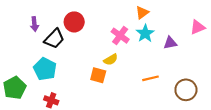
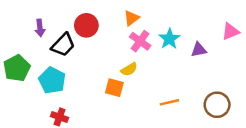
orange triangle: (142, 13) -> (132, 18), moved
orange line: (150, 78) -> (169, 102), moved
green pentagon: (15, 88) -> (17, 68), moved

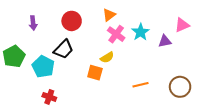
pink triangle: (230, 31) -> (182, 25), moved
black trapezoid: (63, 45) -> (63, 49), moved

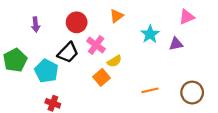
pink triangle: (182, 25) -> (187, 17), moved
pink cross: (116, 34) -> (96, 45), moved
orange square: (95, 73) -> (101, 77), turned 35

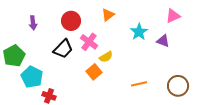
purple triangle: (176, 44) -> (163, 41), turned 32
cyan pentagon: (46, 71) -> (32, 77), moved

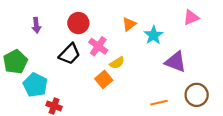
orange triangle: (108, 15) -> (129, 24), moved
purple triangle: (163, 41) -> (176, 62), moved, size x1.5
orange line: (139, 84) -> (159, 103), moved

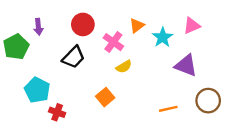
pink triangle: (191, 18) -> (192, 26), moved
pink cross: (98, 46) -> (113, 42), moved
green pentagon: (15, 62) -> (16, 47), moved
orange square: (104, 79) -> (105, 97), moved

